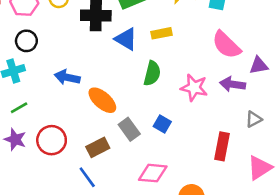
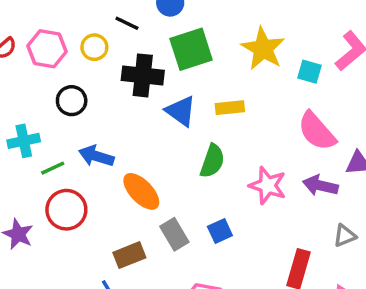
black circle: (26, 41) -> (72, 101), moved
green line: (19, 108) -> (53, 168), moved
blue square: (162, 124) -> (220, 231), turned 30
red circle: (52, 140) -> (66, 210), moved

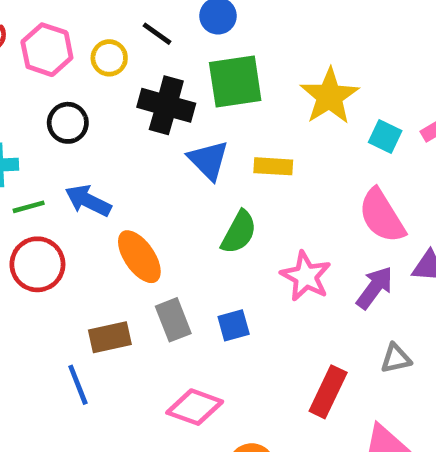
purple arrow: (320, 185) -> (375, 288), turned 104

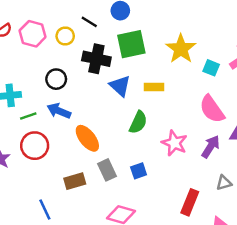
black circle: (68, 123) -> (56, 79), moved
blue line: (78, 385) -> (45, 209), moved

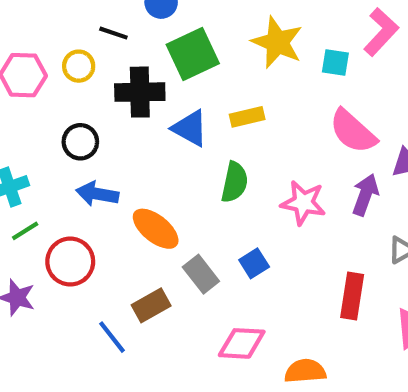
green line: (28, 116) -> (25, 231), moved
blue line: (45, 209) -> (112, 337), moved

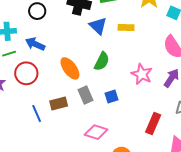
black circle: (80, 142) -> (37, 11), moved
green semicircle: (235, 182) -> (102, 61), moved
blue arrow: (97, 194) -> (35, 44), moved

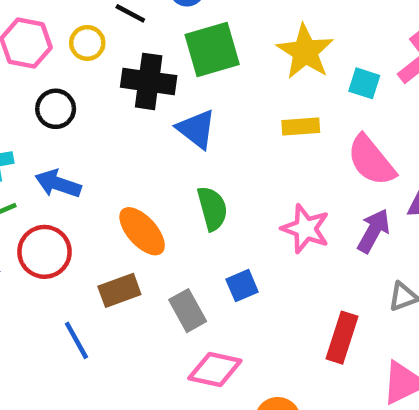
yellow rectangle: (126, 28) -> (301, 127), moved
green semicircle: (102, 61) -> (212, 208), turned -36
gray rectangle: (86, 95) -> (188, 311), moved
brown rectangle: (59, 103) -> (119, 290), moved

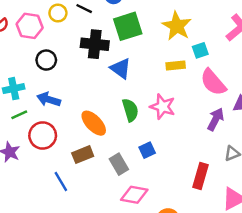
yellow circle: (87, 43) -> (58, 13), moved
cyan square: (364, 83) -> (200, 50), moved, turned -35
pink star: (305, 229) -> (163, 107), moved

